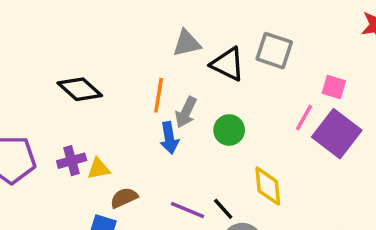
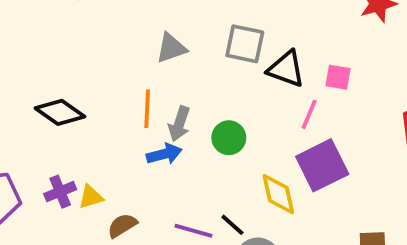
gray square: (274, 51) -> (245, 44), moved
black triangle: (228, 64) -> (286, 69), moved
purple square: (337, 134) -> (322, 165), moved, turned 33
blue arrow: (169, 138) -> (164, 154), turned -88

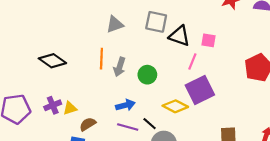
blue arrow: (164, 154) -> (125, 105), moved
yellow diamond: (278, 194) -> (175, 106), turned -50

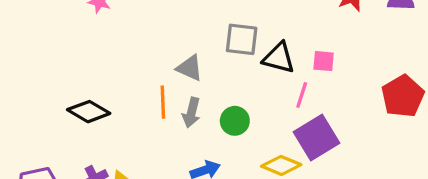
gray triangle: (115, 24) -> (190, 68), moved, turned 48

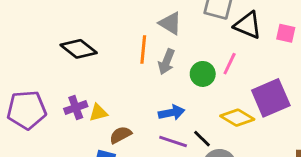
pink line: (302, 95) -> (230, 64), moved

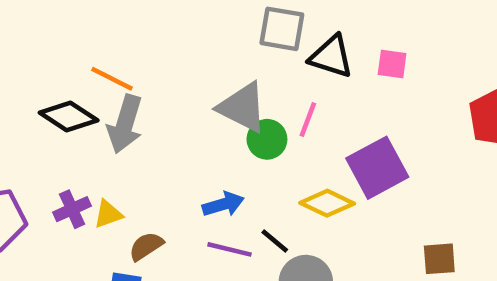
gray triangle: (170, 23) -> (243, 107), moved, size x1.4
orange line: (143, 49) -> (112, 79), moved, turned -64
gray arrow: (167, 62) -> (125, 124), moved, size x1.4

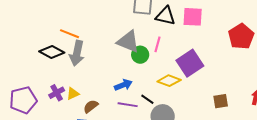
pink square: (392, 64) -> (193, 17), size x1.5

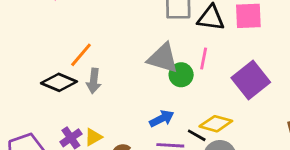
orange line: (69, 34) -> (81, 55), turned -66
gray arrow: (77, 53) -> (94, 81), size x0.7
yellow diamond: (169, 81) -> (216, 124), moved

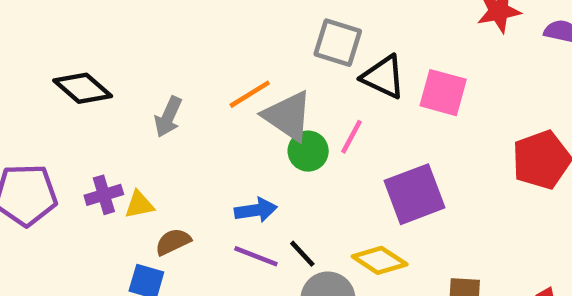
orange line: (81, 55) -> (250, 94), moved
black diamond: (59, 82) -> (83, 88), moved
yellow diamond: (216, 124) -> (380, 260), moved

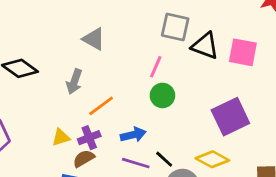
orange line: (250, 94) -> (101, 106), moved
gray triangle: (288, 116) -> (94, 39), moved, size x0.7
pink line: (352, 137) -> (156, 67), moved
purple cross: (104, 195) -> (89, 138), moved

